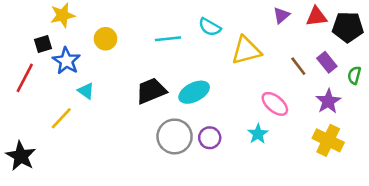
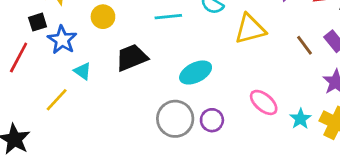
black trapezoid: (151, 91) -> (132, 58), moved
pink ellipse: (275, 104) -> (264, 102), moved
cyan star: (258, 134) -> (300, 119), moved

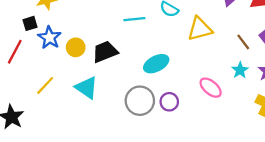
yellow circle: (103, 17) -> (76, 47), moved
cyan triangle: (83, 71) -> (87, 88), moved, size x1.6
cyan star: (300, 119) -> (240, 70), moved

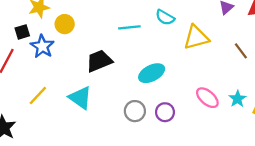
yellow circle: (76, 47) -> (65, 24), moved
cyan star: (240, 70) -> (237, 99), moved
gray circle: (140, 101) -> (135, 111), size x0.7

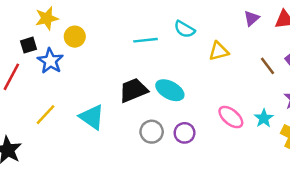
yellow triangle: (196, 37) -> (219, 51), size x0.7
black trapezoid: (99, 61) -> (133, 90), moved
cyan ellipse: (152, 73) -> (170, 90), turned 55

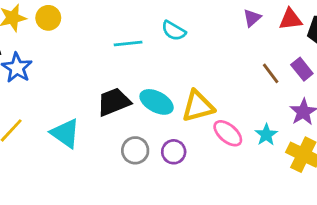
yellow circle: (75, 37) -> (48, 18), moved
yellow triangle: (219, 51) -> (198, 106), moved, size x1.4

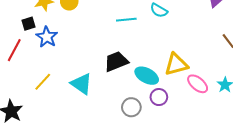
cyan ellipse: (157, 102) -> (147, 76), moved
gray circle: (135, 150) -> (131, 107), moved

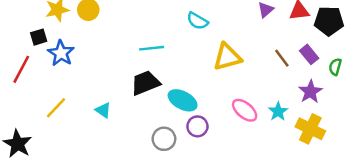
cyan line: (126, 20) -> (152, 48), moved
yellow triangle: (176, 64) -> (227, 57), moved
cyan triangle: (81, 84) -> (103, 110), size x0.6

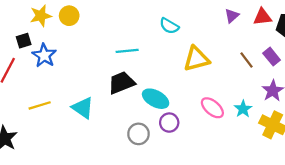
yellow line: (56, 108) -> (40, 105), turned 30
cyan triangle: (103, 110) -> (83, 108), size x1.5

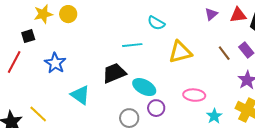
cyan line: (127, 51) -> (132, 45), moved
blue star: (44, 55) -> (55, 63), moved
yellow line: (40, 105) -> (38, 114), moved, turned 60
pink ellipse: (212, 108) -> (194, 95), turned -35
cyan star: (243, 109) -> (214, 116), moved

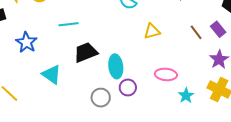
cyan line: (132, 45) -> (69, 24), moved
yellow triangle: (180, 52) -> (152, 31), size x0.7
cyan ellipse: (144, 87) -> (116, 66), turned 55

